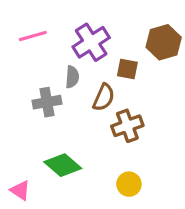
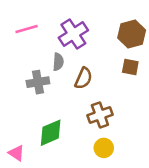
brown square: (127, 69) -> (130, 67), moved
brown cross: (127, 126) -> (100, 115), moved
green diamond: (63, 165) -> (51, 133), turned -64

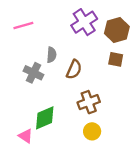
purple cross: (73, 34) -> (84, 22), moved
gray cross: (38, 82) -> (33, 73), turned 36
pink triangle: (16, 153) -> (26, 136), moved

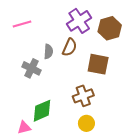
brown square: (116, 59) -> (98, 64), moved, size x1.5
brown semicircle: (74, 69) -> (70, 47), moved
pink triangle: (26, 136) -> (24, 128), turned -48

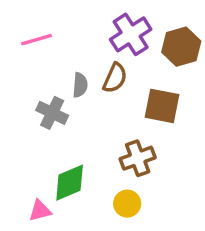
yellow circle: (86, 123) -> (127, 204), moved

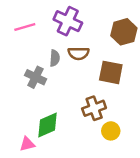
purple cross: (131, 34) -> (68, 21), moved, turned -32
brown semicircle: (115, 78) -> (79, 53), turned 66
yellow circle: (127, 204) -> (111, 131), moved

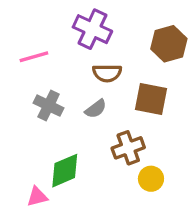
pink line: (25, 27) -> (34, 57), moved
gray semicircle: (55, 58) -> (96, 109), moved, turned 49

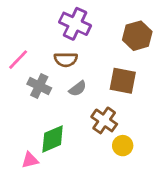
pink line: (34, 57) -> (18, 60), moved, turned -30
brown semicircle: (107, 73) -> (66, 60), moved
brown cross: (128, 148) -> (104, 120), turned -35

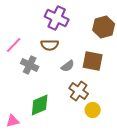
gray semicircle: (78, 89) -> (68, 66), moved
pink triangle: (30, 160) -> (13, 121), moved

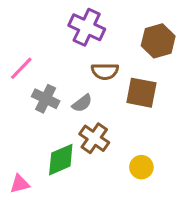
brown semicircle: (50, 45) -> (105, 71), moved
gray semicircle: (68, 66) -> (82, 103), moved
brown cross: (79, 91) -> (94, 138), moved

